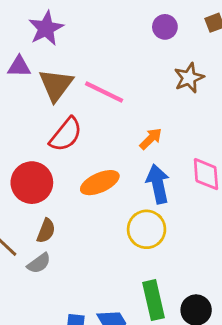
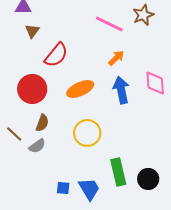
brown triangle: (56, 85) -> (32, 31), moved, size x0.6
pink line: (104, 92) -> (109, 24), moved
yellow circle: (147, 229) -> (87, 133), moved

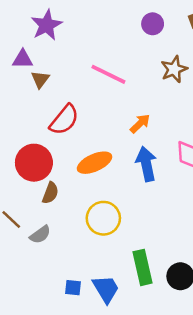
pink line: (109, 24) -> (108, 74), moved
brown triangle: (32, 31) -> (40, 79), moved
brown semicircle: (42, 123) -> (50, 193), moved

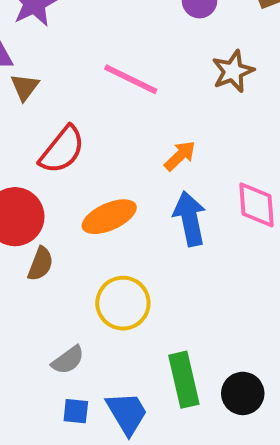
gray semicircle: (40, 235) -> (68, 360), moved

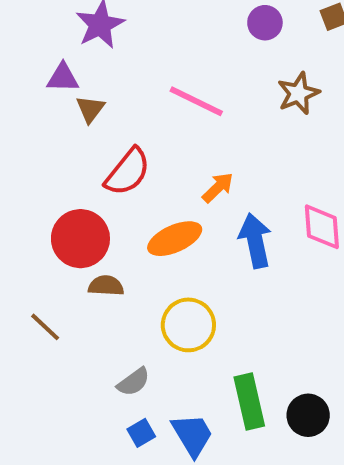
orange arrow: (180, 156) -> (218, 188), moved
brown semicircle: (40, 264) -> (106, 286), turned -108
blue square: (76, 411) -> (141, 433), turned -36

